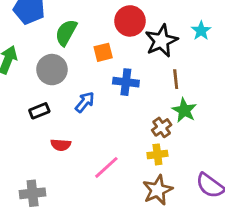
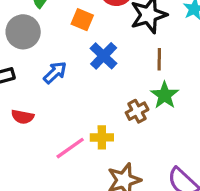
orange square: (103, 52) -> (82, 20), turned 30
blue cross: (126, 82) -> (104, 56), turned 30
yellow cross: (157, 154) -> (102, 137), moved

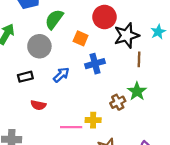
blue cross: (104, 56) -> (95, 64), turned 30
brown line: (159, 59) -> (139, 59), moved
pink line: (70, 148) -> (71, 127), turned 35

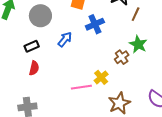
brown line: (139, 59) -> (136, 14), turned 32
red semicircle: (38, 105) -> (34, 68), moved, turned -80
yellow cross: (93, 120) -> (101, 77), turned -32

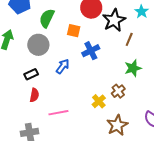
green star: (138, 44) -> (133, 68), turned 30
brown cross: (122, 57) -> (118, 91), moved
pink line: (81, 87) -> (58, 113), moved

